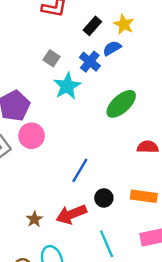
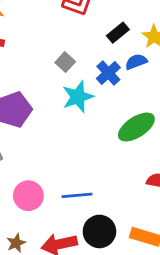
pink circle: (32, 136) -> (28, 196), moved
blue line: (80, 170) -> (77, 195), turned 45
black circle: (104, 198) -> (99, 231), size x1.5

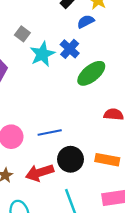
gray square: (65, 62) -> (22, 34), moved
blue cross: (108, 73) -> (70, 49), moved

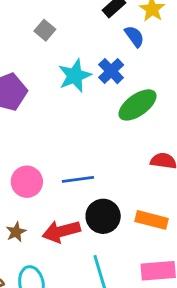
blue semicircle: (86, 22) -> (134, 36), turned 77
gray square: (22, 34) -> (45, 30), moved

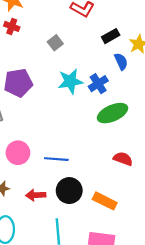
red arrow: (61, 231) -> (36, 195), size x0.7

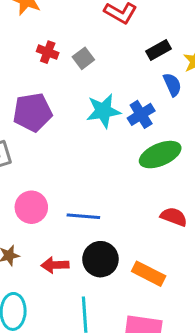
red cross: (12, 26) -> (48, 52), moved

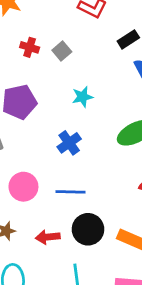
cyan star: (103, 111) -> (82, 97), size x0.7
blue cross: (141, 114) -> (69, 143), moved

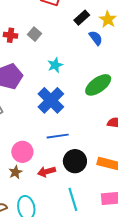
blue cross: (69, 143) -> (51, 100), size x1.5
pink circle: (23, 187) -> (22, 152), moved

